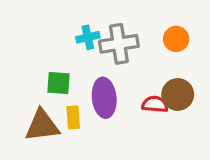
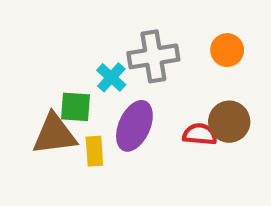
cyan cross: (88, 37) -> (111, 77), moved, turned -35
purple ellipse: (104, 98) -> (134, 126), turned 30
brown triangle: (42, 126) -> (54, 134), moved

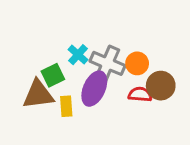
orange circle: (227, 50) -> (137, 63), moved
gray cross: (153, 56) -> (108, 63), moved, turned 32
green square: (75, 107) -> (53, 75), turned -30

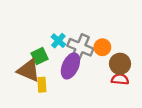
brown triangle: (38, 94) -> (29, 70), turned 30
red semicircle: (140, 94) -> (120, 79), moved
yellow rectangle: (66, 106) -> (42, 85), moved

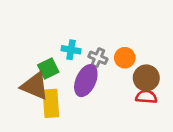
cyan cross: (58, 41) -> (71, 50), turned -32
gray cross: (80, 47) -> (98, 58), size x0.6
yellow rectangle: (42, 85) -> (51, 103), size x1.5

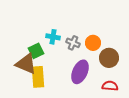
purple ellipse: (86, 81) -> (80, 72), moved
red semicircle: (146, 97) -> (110, 86), moved

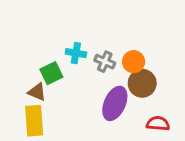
brown circle: (109, 58) -> (142, 83), moved
brown triangle: (26, 64) -> (37, 92), size x0.6
yellow rectangle: (38, 77) -> (34, 121), moved

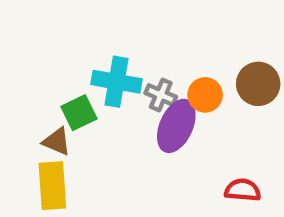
cyan cross: (76, 53) -> (117, 82), size x1.5
brown circle: (142, 83) -> (258, 84), moved
purple ellipse: (115, 103) -> (176, 126), moved

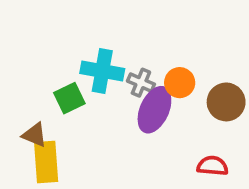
brown circle: (258, 84) -> (226, 102), moved
brown triangle: (57, 141) -> (35, 135), moved

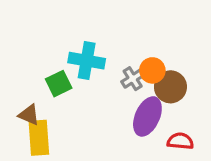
gray cross: (141, 83) -> (133, 79), moved, turned 35
brown circle: (226, 102) -> (170, 87), moved
purple ellipse: (154, 110) -> (147, 116), moved

